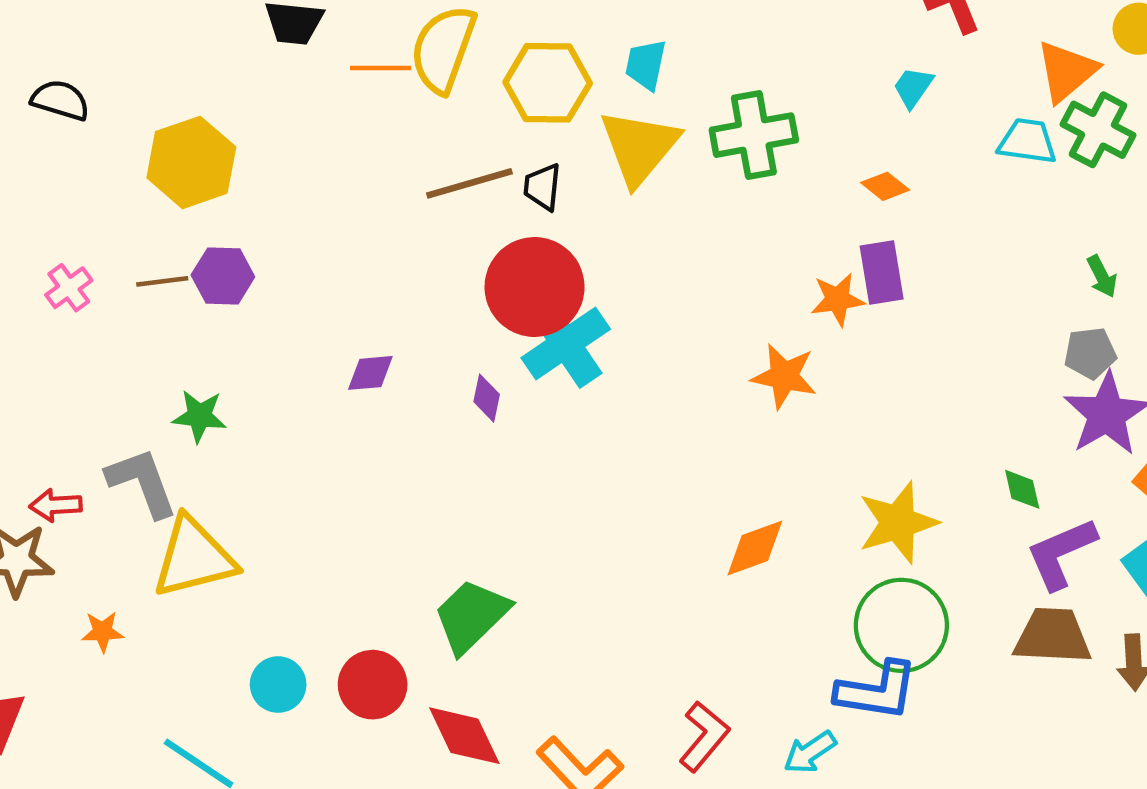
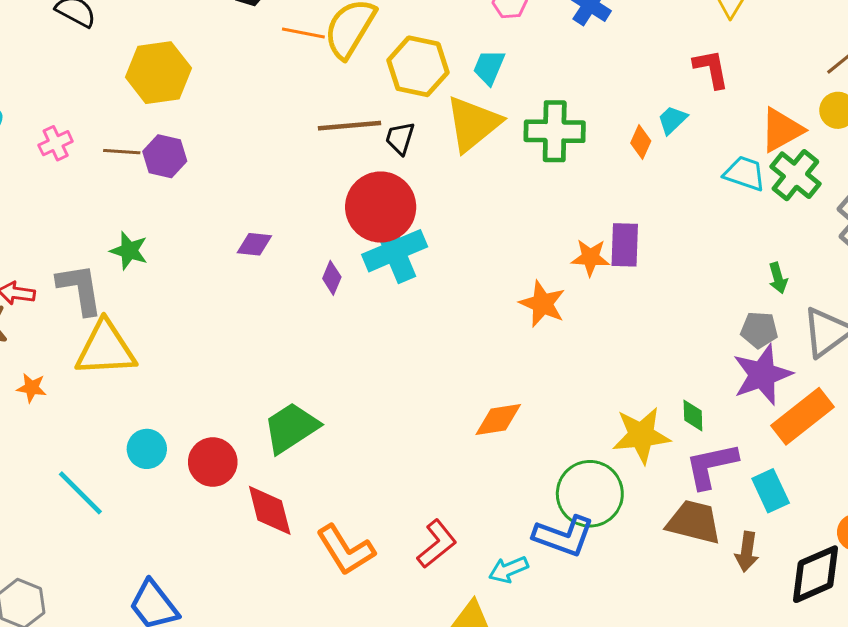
orange diamond: (885, 186) -> (641, 142), moved, turned 64
yellow star: (898, 523) -> (641, 435), moved

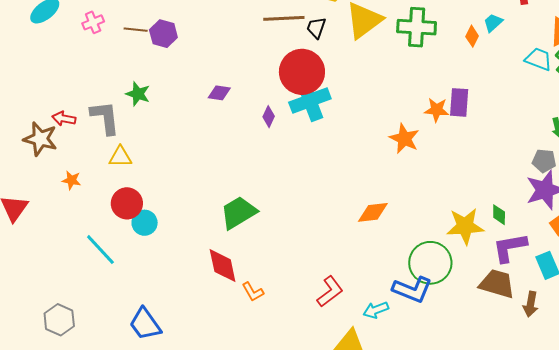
yellow triangle: (106, 349) -> (120, 157), size x0.6
red circle: (213, 462) -> (127, 203), moved
orange L-shape: (346, 550) -> (253, 292), moved, size x0.6

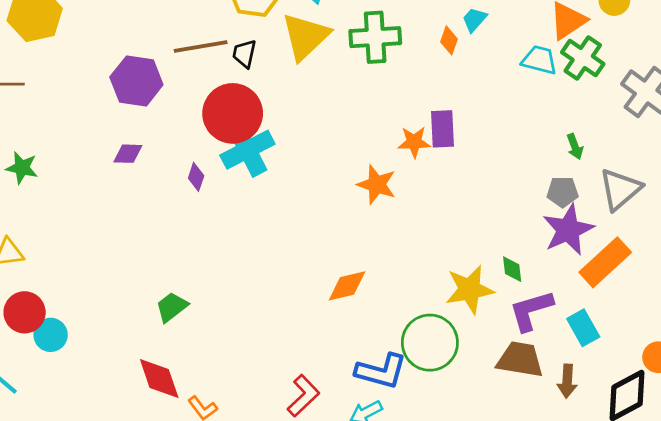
purple hexagon: (163, 34) -> (136, 81), moved, size x1.4
green trapezoid: (239, 213) -> (172, 307), size x0.7
blue L-shape: (412, 290) -> (381, 371), moved

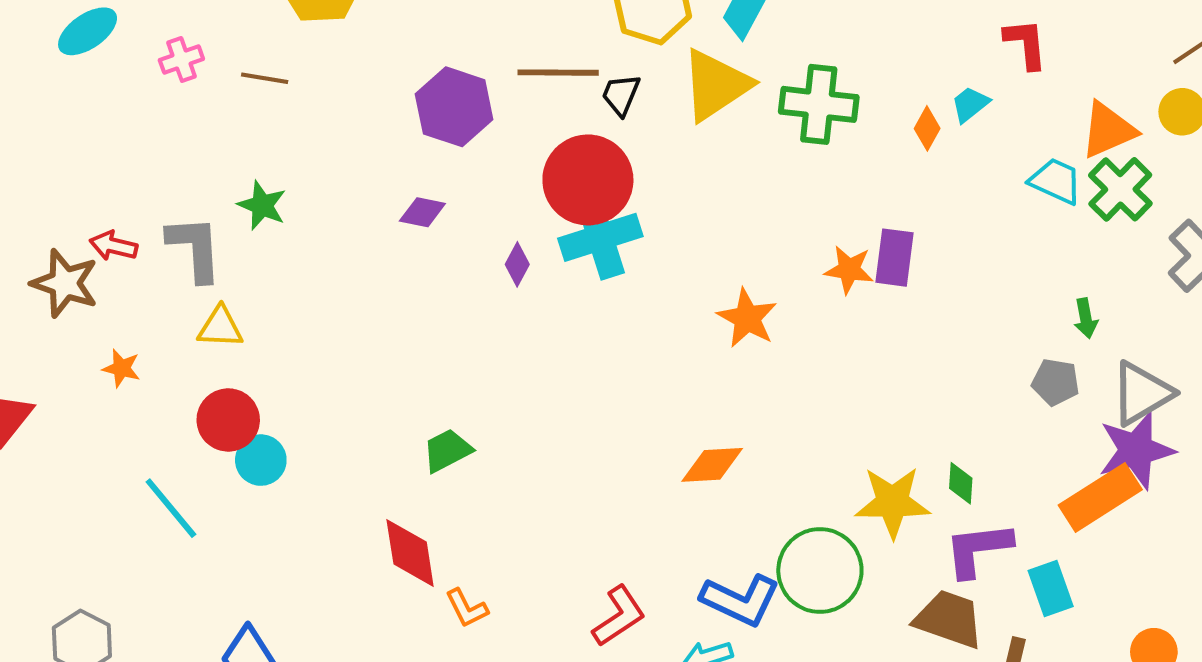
orange star: (377, 185) -> (747, 318), moved
purple star: (568, 230) -> (1136, 450), moved

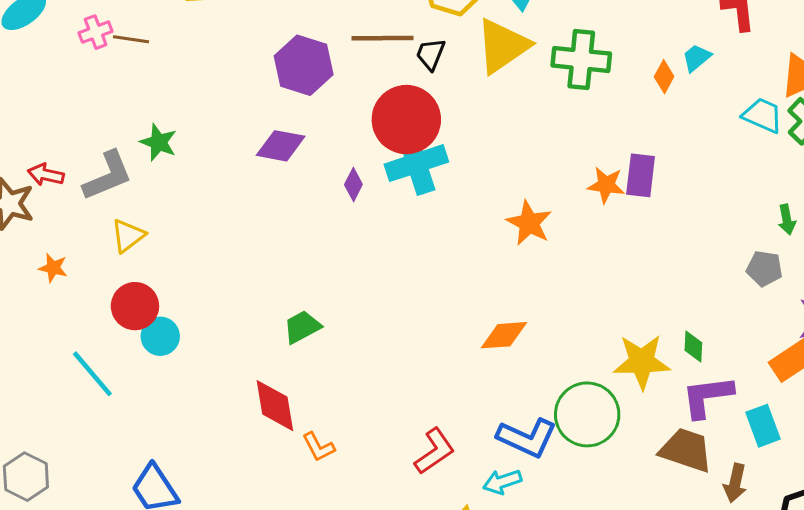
brown line: (265, 78) -> (131, 39), moved
purple diamond: (422, 212) -> (281, 146), size x1.4
gray L-shape: (195, 248) -> (108, 176), turned 72
yellow triangle: (220, 327) -> (128, 236), turned -39

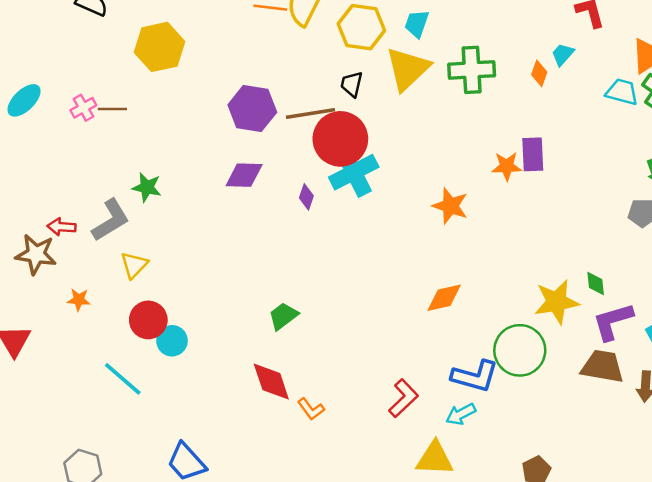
brown line: (382, 38) -> (310, 113), moved

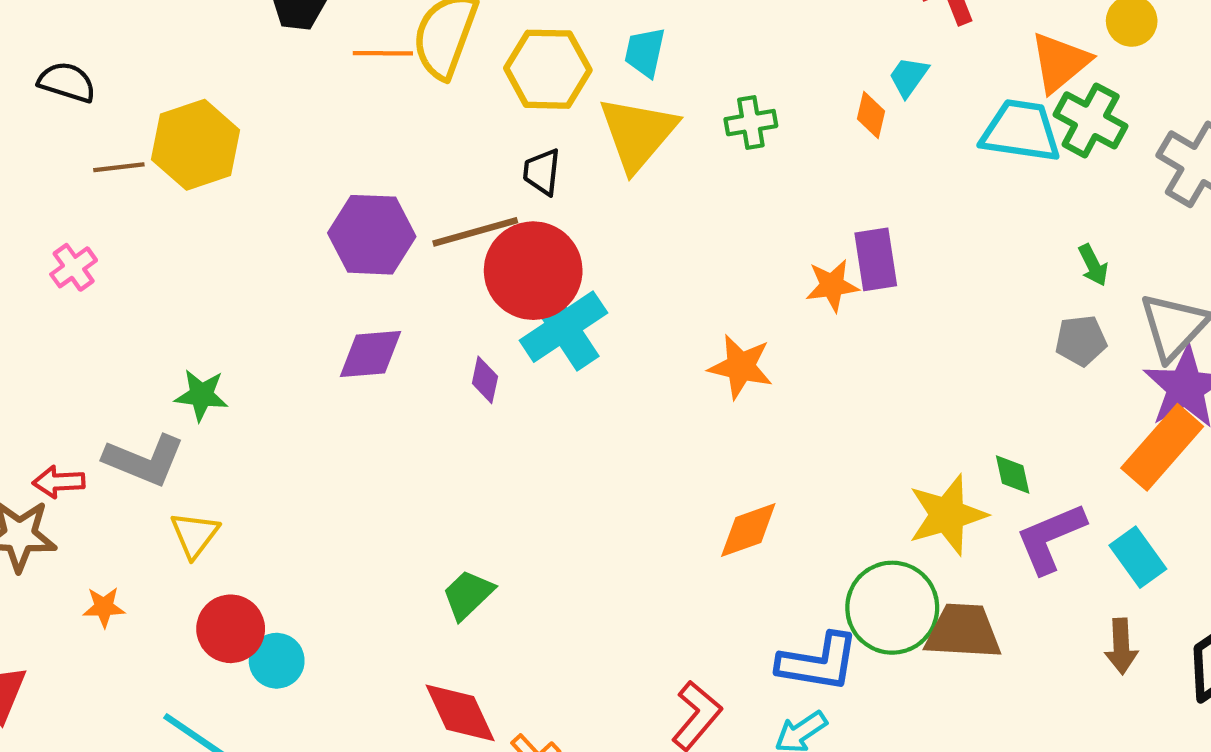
green cross: (472, 70) -> (751, 123), size x0.6
cyan trapezoid: (622, 92) -> (1021, 131), size x1.4
brown line: (112, 109) -> (119, 167), moved
gray L-shape: (111, 220) -> (144, 460), turned 60
brown trapezoid: (602, 366) -> (963, 631), moved

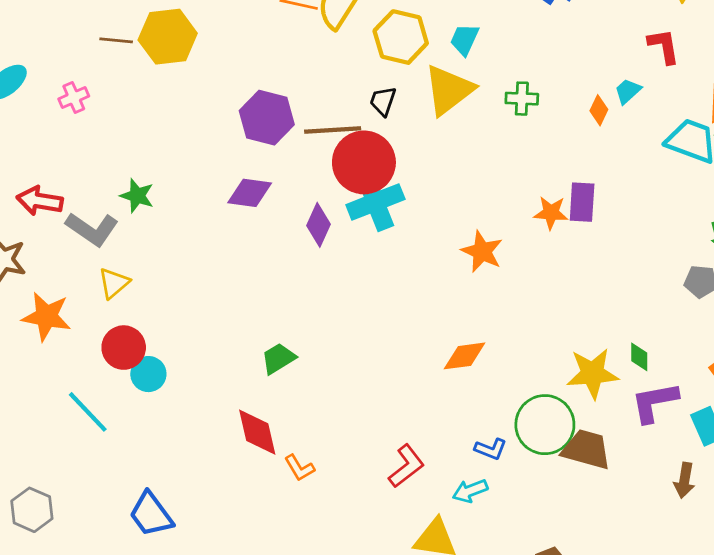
purple diamond: (485, 380) -> (318, 225), size x1.4
red arrow: (59, 482) -> (40, 201), moved, size x1.4
orange star: (104, 607) -> (46, 316), size x1.8
blue L-shape: (818, 662) -> (491, 449), size x0.6

